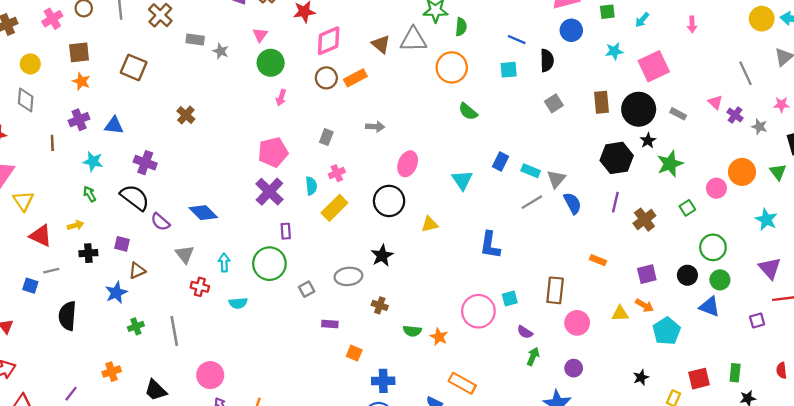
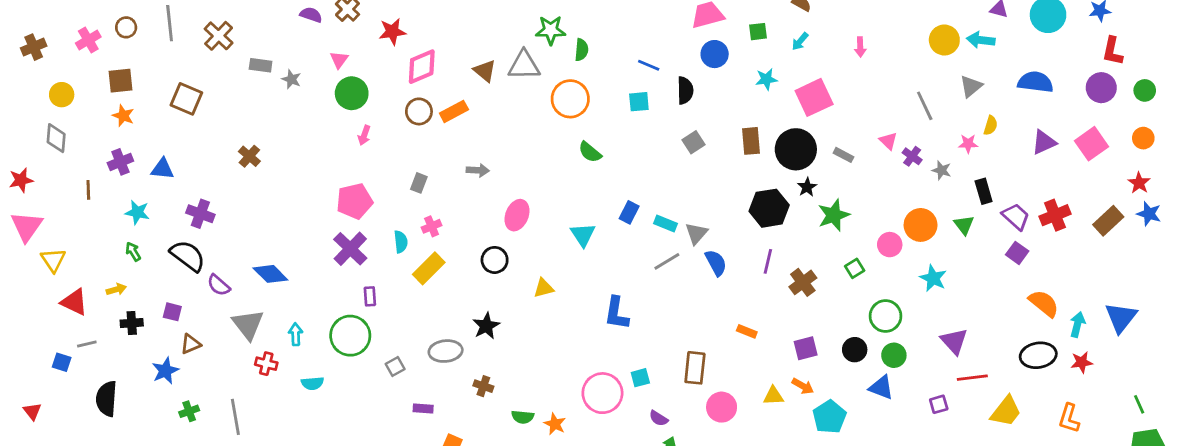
black circle: (389, 201) -> (495, 260), size x0.7
cyan star: (766, 220) -> (933, 278), moved
gray triangle: (185, 254) -> (248, 324), size x1.4

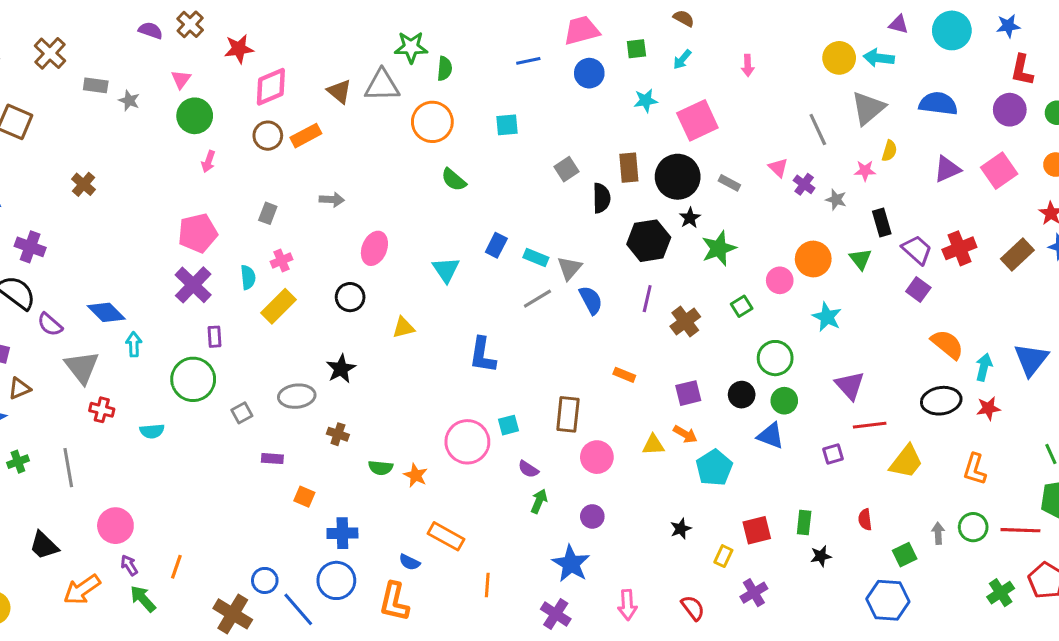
blue line: (649, 65) -> (528, 61), moved, turned -35
gray triangle: (971, 86) -> (868, 108), size x1.4
black semicircle: (685, 90) -> (601, 198), moved
cyan arrow: (296, 334) -> (134, 344), moved

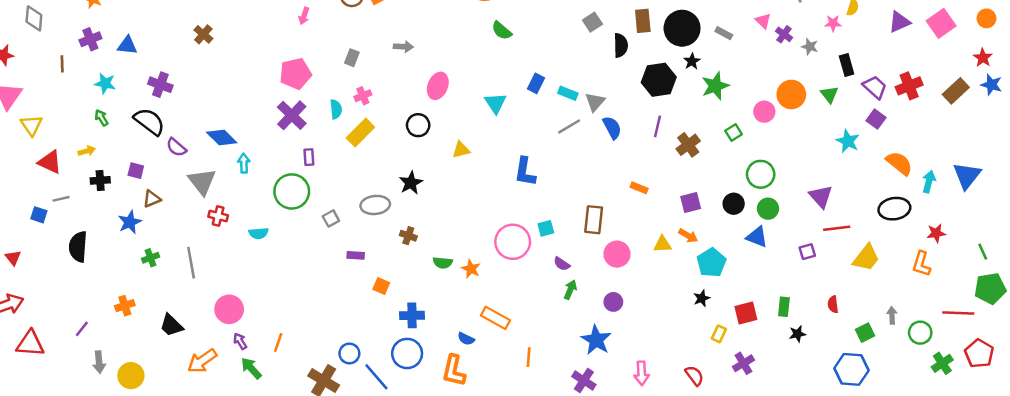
cyan star: (827, 317) -> (848, 141), moved
red star: (988, 408) -> (936, 233), moved
green circle: (973, 527) -> (920, 333), moved
black star: (681, 529) -> (702, 298), moved

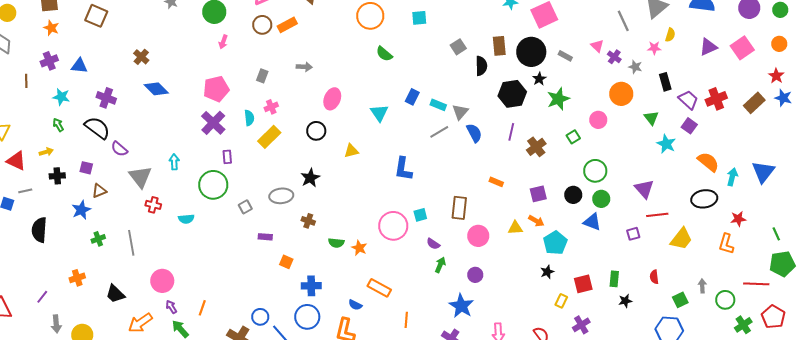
orange circle: (791, 94) -> (621, 94), moved
green triangle: (829, 94) -> (651, 118), moved
blue diamond: (222, 137) -> (156, 89), moved

